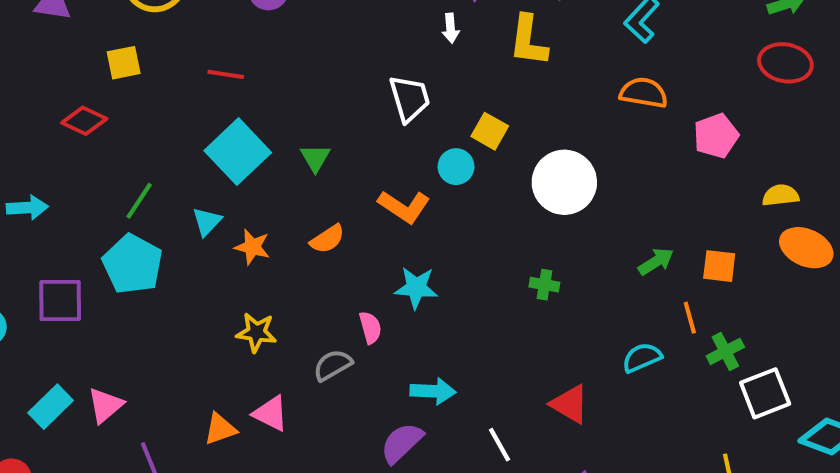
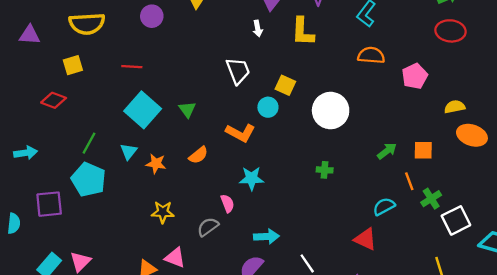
red triangle: (570, 404) -> (365, 239), moved

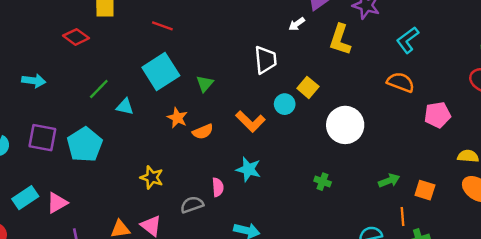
white arrow: (258, 29) -> (297, 24), turned 49
cyan triangle: (129, 151) -> (125, 107), moved, turned 48
orange star: (156, 164) -> (177, 118), moved
cyan pentagon: (89, 180) -> (85, 145), moved

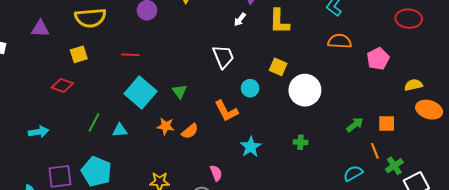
yellow square: (308, 87) -> (278, 67), moved
orange L-shape: (250, 121) -> (226, 111), turned 35
cyan star: (248, 169) -> (251, 147), moved, turned -30

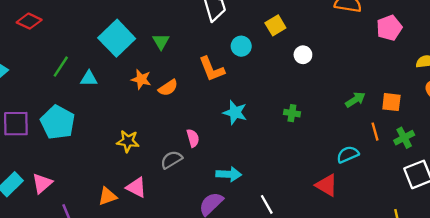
yellow square: (278, 67) -> (275, 25), turned 30
white circle: (305, 90) -> (303, 55), size x0.5
cyan star: (251, 147) -> (235, 112), turned -30
green cross: (394, 166) -> (404, 138), moved

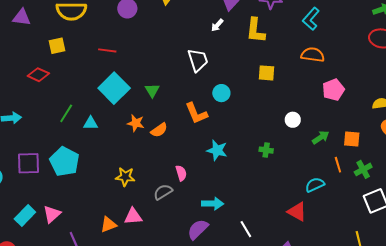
yellow square: (275, 25) -> (267, 73), moved, turned 36
pink pentagon: (389, 28) -> (333, 90), moved
white circle: (303, 55) -> (293, 120), moved
pink triangle: (136, 187) -> (133, 216), turned -30

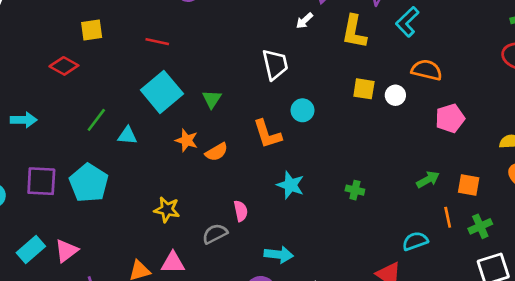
cyan L-shape: (311, 19) -> (407, 22), moved
white circle: (293, 120) -> (395, 95), moved

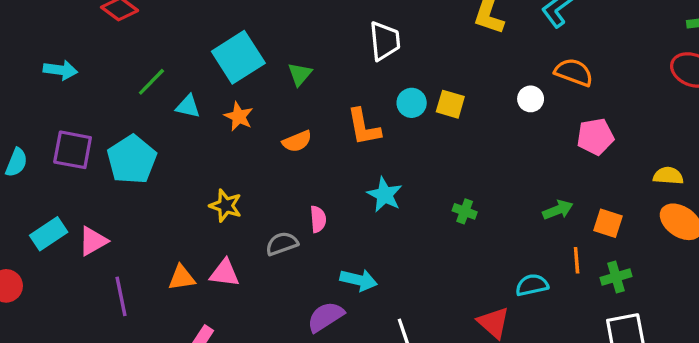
yellow square: (364, 89) -> (450, 104), moved
orange star: (187, 140) -> (239, 116), moved

